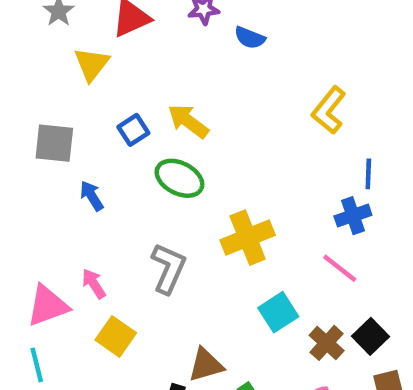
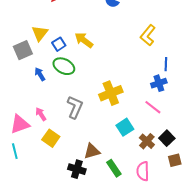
yellow triangle: (92, 64) -> (40, 33), moved
gray square: (54, 143) -> (23, 50), turned -30
green ellipse: (179, 178) -> (64, 66), moved

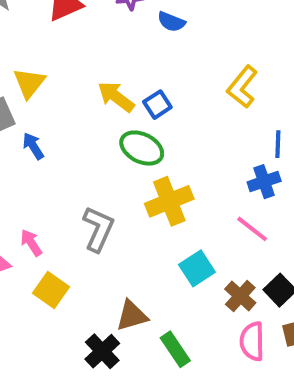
blue square: (59, 44) -> (157, 105), moved
green ellipse: (64, 66) -> (142, 148), moved
blue arrow: (40, 74) -> (33, 146), moved
black cross: (77, 169) -> (102, 351), turned 30
pink semicircle: (143, 171) -> (252, 341), moved

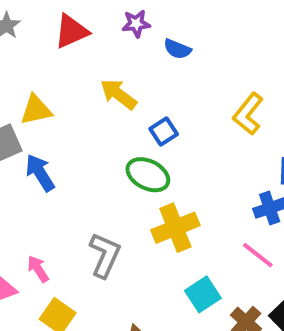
yellow triangle: (29, 83) -> (36, 110), turned 40
yellow arrow: (116, 97) -> (118, 94), moved
blue arrow: (33, 146) -> (40, 173), size x1.4

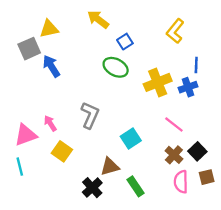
yellow cross: (175, 228) -> (158, 82), moved
pink line: (258, 255) -> (174, 125), moved
cyan square: (203, 294) -> (131, 139), moved

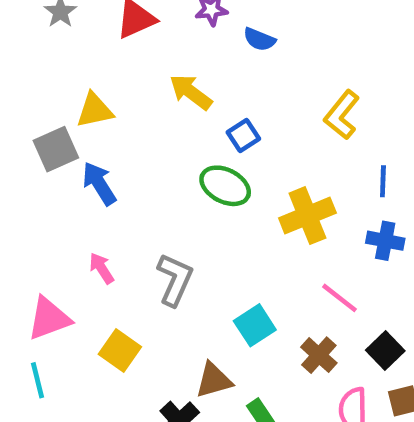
blue cross: (188, 87) -> (385, 241), moved, turned 30
pink arrow: (50, 123) -> (102, 268), moved
brown cross: (174, 155) -> (319, 355), moved

